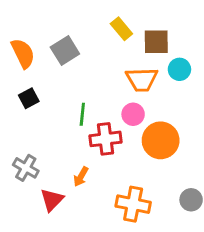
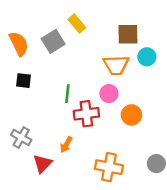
yellow rectangle: (121, 29) -> (77, 24), moved
black square: (29, 98) -> (24, 81), turned 35
orange circle: (161, 140) -> (131, 115), size x0.7

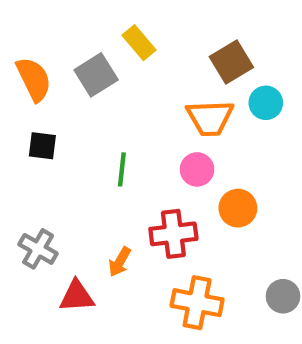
brown square: (128, 34) -> (231, 62), turned -30
red cross: (86, 114) -> (173, 234), moved
red triangle: (42, 164) -> (77, 296), turned 42

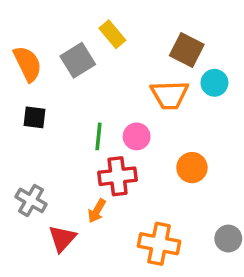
brown square: (231, 62) -> (187, 50), turned -32
pink circle: (197, 169) -> (137, 136), moved
red cross: (173, 234) -> (118, 176), moved
red triangle: (77, 296) -> (62, 239), turned -44

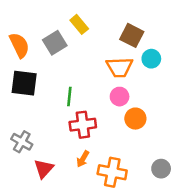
black square: (34, 117) -> (24, 83), size x1.6
pink circle: (137, 136) -> (120, 97), moved
orange arrow: (97, 211) -> (83, 159), moved

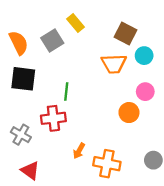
pink circle: (120, 97) -> (145, 92), moved
red cross: (83, 125) -> (53, 118), moved
red triangle: (44, 169) -> (30, 171), moved, turned -36

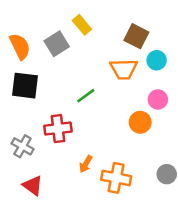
green line: (66, 92) -> (86, 96), moved, turned 48

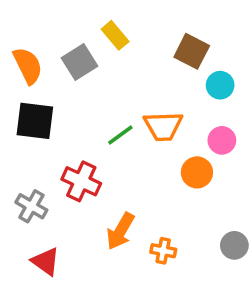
orange trapezoid: (124, 69) -> (163, 126), moved
red cross: (58, 129) -> (81, 181), turned 32
orange arrow: (86, 164) -> (120, 231), size x1.5
orange cross: (116, 178) -> (163, 251), size x0.6

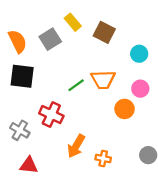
brown square: (192, 51) -> (104, 32), moved
red triangle: (46, 261) -> (29, 165), turned -30

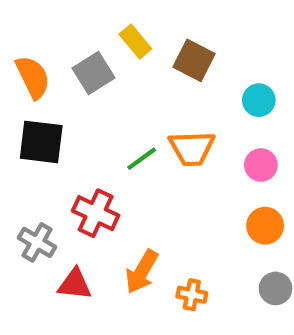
orange circle: (125, 109) -> (265, 226), moved
red triangle: (29, 165) -> (75, 284), moved

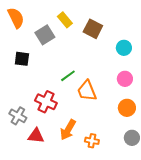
orange semicircle: (33, 77) -> (16, 18), moved
black square: (41, 142) -> (22, 59), moved, size x0.7
orange trapezoid: (192, 148) -> (87, 91), moved, turned 70

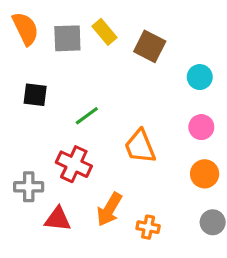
gray square: (45, 35) -> (67, 38), moved, turned 30
green line: (68, 76) -> (87, 116), moved
gray cross: (18, 116) -> (29, 187), turned -30

